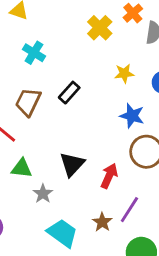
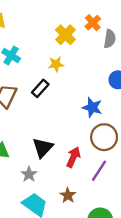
yellow star: (124, 73) -> (56, 64), moved
gray star: (43, 194) -> (29, 174), moved
purple line: (129, 210) -> (99, 171), moved

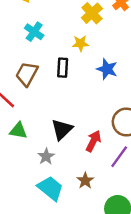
black rectangle: (40, 88) -> (63, 68), turned -42
blue star: (92, 107) -> (107, 69), moved

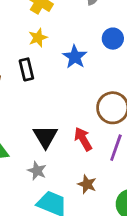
blue star: (107, 69) -> (75, 57), turned 30
red arrow: (93, 141) -> (83, 139), turned -40

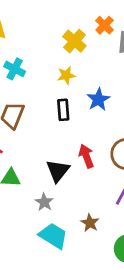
black rectangle: (26, 69) -> (63, 110), moved
red arrow: (83, 139) -> (86, 156), moved

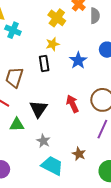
cyan cross: (15, 69) -> (13, 30), moved
black rectangle: (63, 110) -> (44, 63), moved
black triangle: (58, 171) -> (38, 109), moved

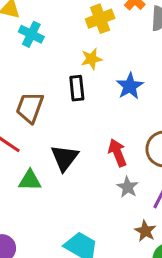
yellow cross: (57, 18) -> (100, 19), turned 30
gray star: (43, 141) -> (128, 187), moved
brown star: (79, 154) -> (145, 231), moved

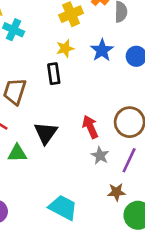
blue star: (130, 86) -> (102, 50), moved
brown star: (145, 231) -> (117, 192), turned -30

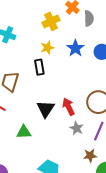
black triangle: (46, 133) -> (46, 109), moved
green triangle: (17, 153) -> (24, 132), moved

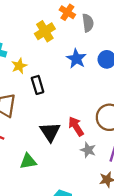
yellow star: (47, 48) -> (19, 66), moved

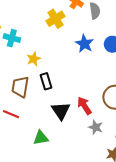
yellow star: (19, 66) -> (34, 59), moved
black rectangle: (38, 85) -> (46, 81), moved

